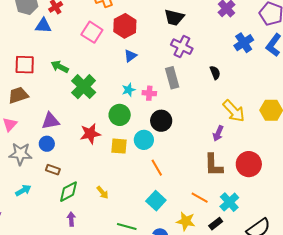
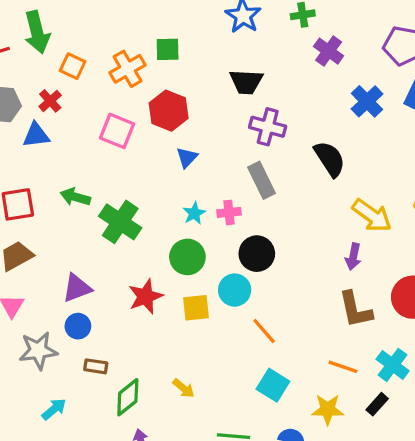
black semicircle: (215, 73) -> (330, 159), size x1.6

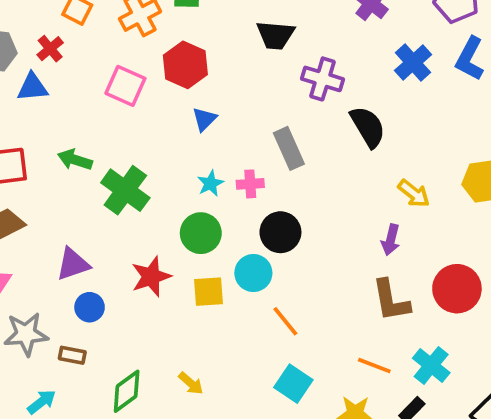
purple cross: (268, 127) -> (323, 79), moved
yellow arrow: (372, 216) -> (414, 193), size x0.7
blue circle: (78, 326) -> (90, 307), moved
brown rectangle: (96, 366) -> (72, 355), moved

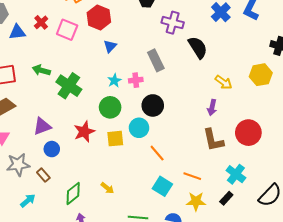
red cross: (50, 49) -> (41, 22), moved
brown rectangle: (72, 355) -> (43, 175), turned 40
orange line: (374, 366) -> (192, 176), moved

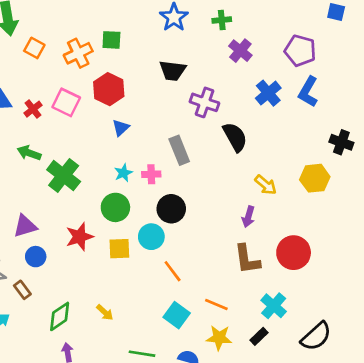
red cross: (41, 22) -> (33, 109), moved

